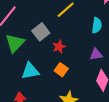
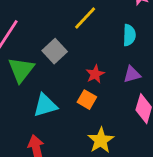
red star: (59, 47) -> (95, 74), moved

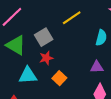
green triangle: (21, 70) -> (16, 45), turned -50
red star: (95, 74) -> (46, 58), moved

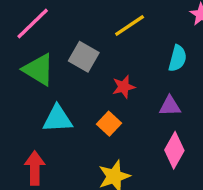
gray square: (44, 37) -> (84, 57), turned -30
red star: (46, 58) -> (124, 87), moved

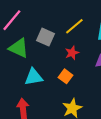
yellow line: (130, 26) -> (74, 26), moved

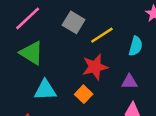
gray square: (46, 37) -> (74, 22), moved
red star: (72, 53) -> (95, 67), size x1.5

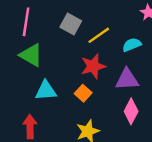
pink line: (28, 18) -> (26, 22), turned -36
cyan semicircle: (136, 46) -> (132, 45), turned -126
purple triangle: (129, 82) -> (127, 79), size x1.5

